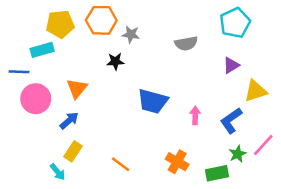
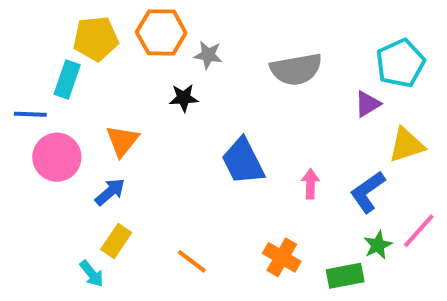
cyan pentagon: (235, 23) -> (400, 63), moved
gray semicircle: (186, 43) -> (296, 69), size x1.4
cyan rectangle: (42, 50) -> (67, 79), turned -55
blue trapezoid: (153, 101) -> (243, 161), turned 48

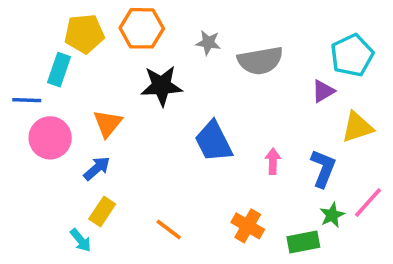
gray star: (208, 55) -> (208, 43), moved
black star: (184, 98) -> (161, 86), size x1.6
blue L-shape: (368, 192) -> (323, 168), turned 147

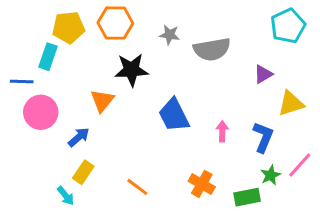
cyan pentagon: (352, 55) -> (288, 26), moved
orange triangle: (108, 123) -> (102, 101), moved

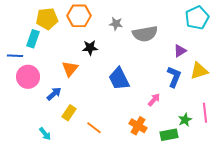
black star: (131, 70) -> (90, 48), size x0.7
pink arrow: (222, 131) -> (154, 100), moved, turned 40
blue L-shape: (263, 137) -> (174, 77), moved
pink line: (300, 165) -> (205, 113), turned -48
yellow rectangle: (83, 172) -> (69, 113), moved

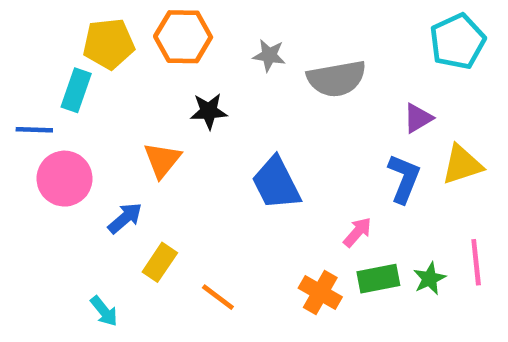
green rectangle: (169, 135) -> (378, 279), moved

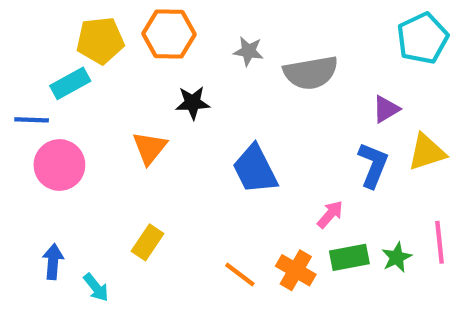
cyan rectangle: (76, 90) -> (70, 83), turned 42
blue arrow: (125, 218) -> (53, 262), moved, turned -44
orange line: (218, 297) -> (240, 275), moved

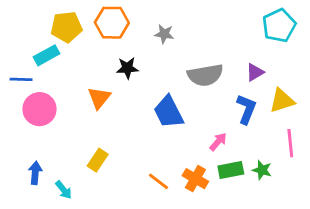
gray semicircle: (311, 73) -> (205, 75), moved
pink line: (440, 242) -> (290, 143), moved
green star: (397, 257) -> (262, 170), turned -30

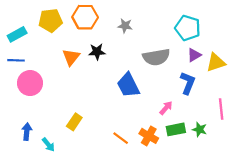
cyan pentagon: (279, 26) -> (188, 28), moved, turned -30
cyan rectangle: (47, 55) -> (17, 34), moved
orange triangle: (99, 98) -> (71, 57), moved
yellow triangle: (282, 101) -> (216, 63), moved

